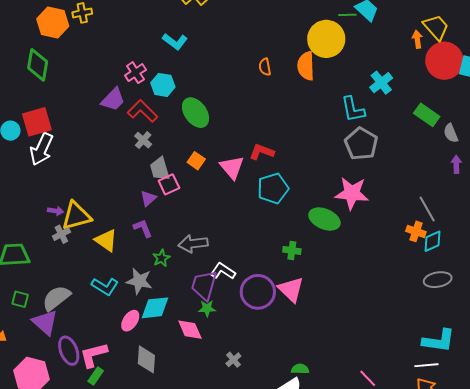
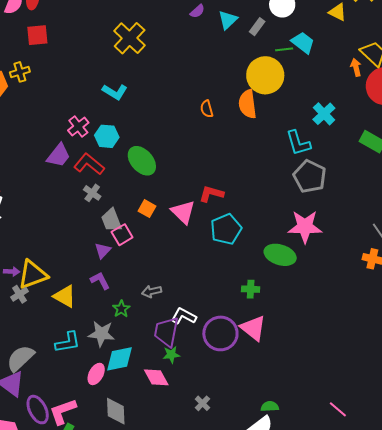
gray arrow: (193, 244) -> (152, 291), size x0.7
cyan L-shape: (105, 286) -> (68, 342), turned -36

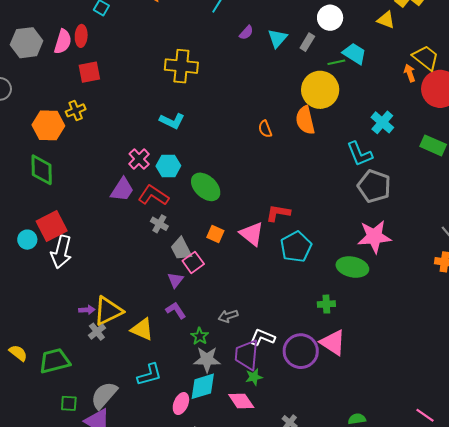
yellow cross: (130, 38) -> (181, 66), turned -32
gray star: (101, 334) -> (207, 359), moved

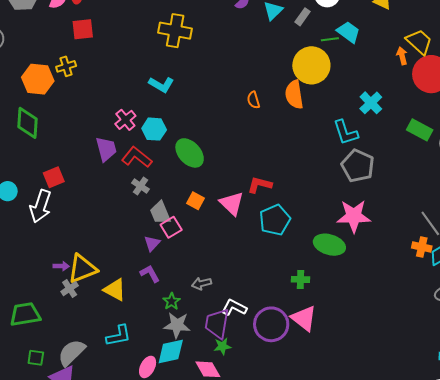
purple trapezoid: (122, 190) -> (106, 149), turned -52
red square: (52, 226) -> (54, 177), moved, size x0.7

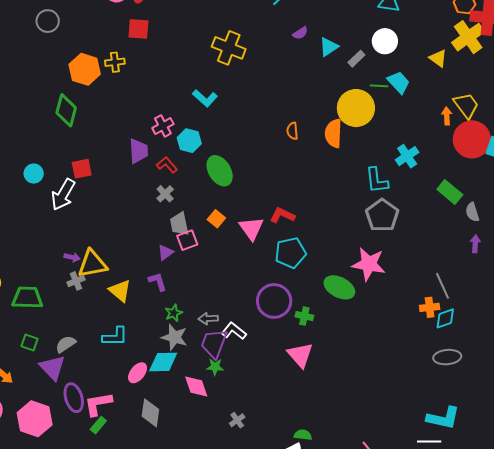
red L-shape: (137, 157) -> (167, 165), size x0.7
orange cross: (422, 247) -> (430, 307), turned -30
gray arrow: (202, 283) -> (208, 319), moved
purple circle: (271, 324) -> (274, 301), moved
gray semicircle: (72, 353) -> (66, 344), size x0.7

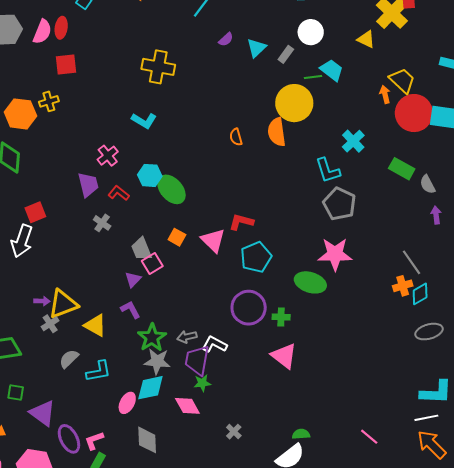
cyan hexagon: (189, 141) -> (150, 175), moved
gray cross: (165, 194) -> (102, 223), moved
green star: (174, 313) -> (152, 338), size x1.6
gray semicircle: (66, 344) -> (69, 359), moved
pink L-shape: (98, 404) -> (94, 441), size x0.7

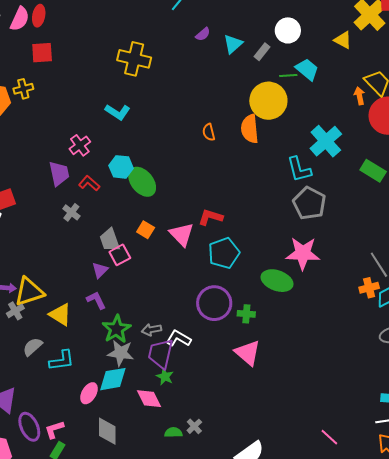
cyan cross: (353, 141) -> (326, 141), size x1.4
green star: (202, 383) -> (165, 377), turned 30
green semicircle: (301, 434) -> (173, 432), moved

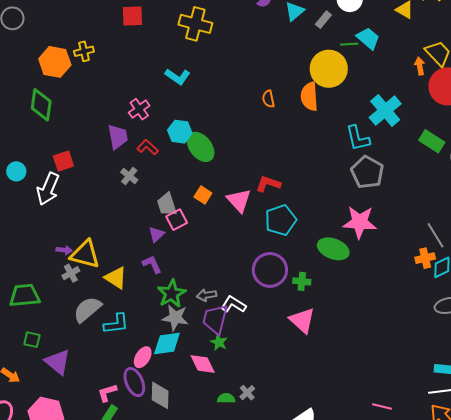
red square: (42, 53) -> (132, 16), moved
yellow triangle: (29, 292) -> (85, 254), turned 32
gray semicircle: (33, 347) -> (87, 309), size x1.4
purple ellipse: (29, 427) -> (134, 382), moved
pink line: (329, 437) -> (382, 407), turned -30

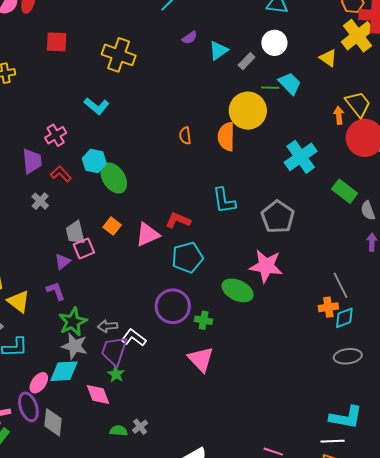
cyan L-shape: (358, 138) -> (224, 201), moved
pink triangle: (239, 200) -> (148, 235), turned 44

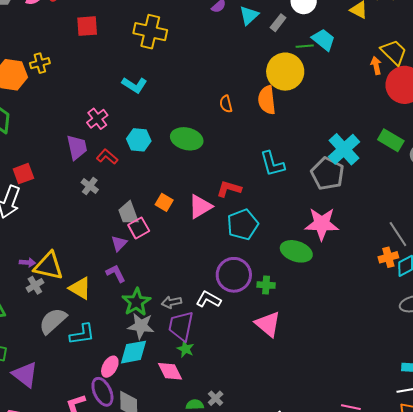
cyan cross: (301, 157) -> (344, 149), moved
green ellipse: (114, 178) -> (187, 139), moved, turned -36
white L-shape: (134, 338) -> (208, 299), moved

